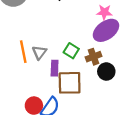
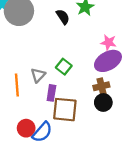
green square: (71, 51) -> (64, 67), moved
orange line: (23, 52) -> (17, 85), moved
brown cross: (94, 57) -> (101, 86), moved

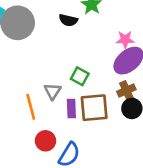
black semicircle: (63, 17) -> (68, 20), turned 147
brown square: (65, 110) -> (94, 108), moved
red circle: (26, 128) -> (45, 141), moved

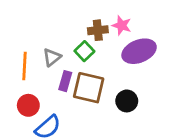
pink star: (125, 40) -> (122, 25), moved
brown cross: (126, 90) -> (98, 30), moved

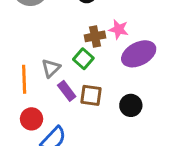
purple rectangle: (65, 81) -> (67, 91), turned -48
brown square: (89, 88) -> (91, 95), size x0.7

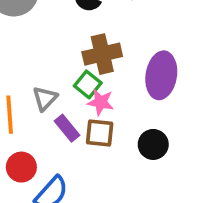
pink star: (119, 29) -> (101, 102), moved
brown cross: (95, 36) -> (102, 54), size x1.4
purple ellipse: (139, 54) -> (161, 75), turned -52

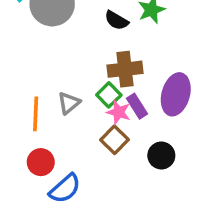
purple rectangle: (67, 128) -> (137, 106), moved
brown square: (100, 133) -> (114, 140), turned 32

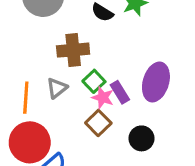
brown cross: (125, 69) -> (73, 50), moved
red circle: (41, 162) -> (30, 142), size x1.6

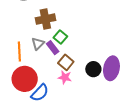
purple ellipse: (156, 82) -> (111, 68), moved
purple rectangle: (120, 92) -> (53, 48), moved
pink star: (103, 98) -> (65, 77), moved

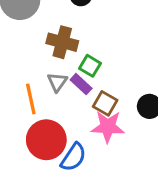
brown cross: (45, 19) -> (62, 42), turned 36
pink star: (65, 77) -> (108, 127), size x1.5

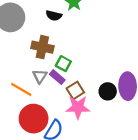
orange line: (31, 99) -> (21, 89), turned -45
brown square: (105, 103) -> (75, 90), turned 30

